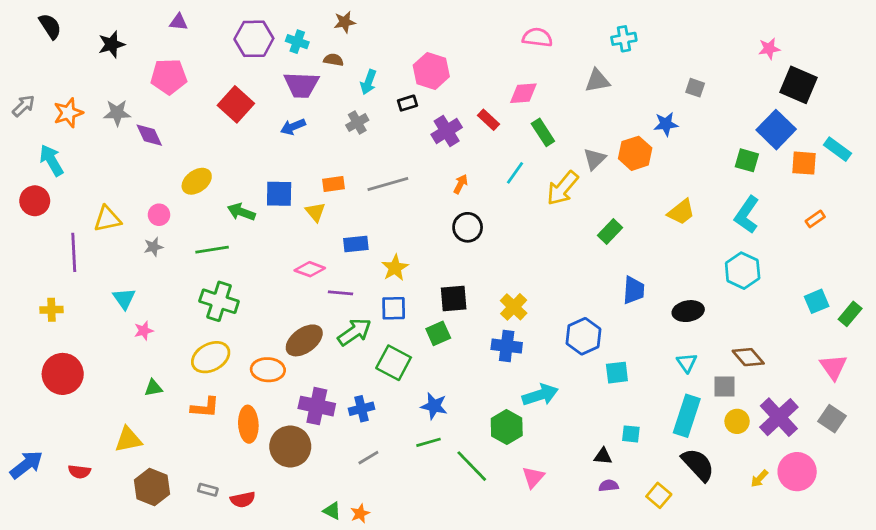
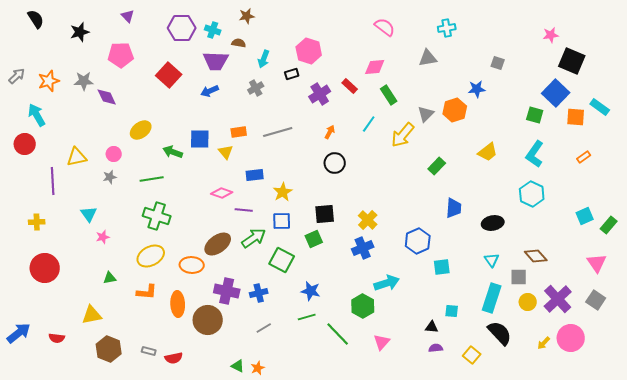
purple triangle: (179, 22) -> (128, 16), turned 40
pink semicircle: (537, 37) -> (385, 27), turned 30
blue cross: (507, 346) -> (363, 248), turned -30

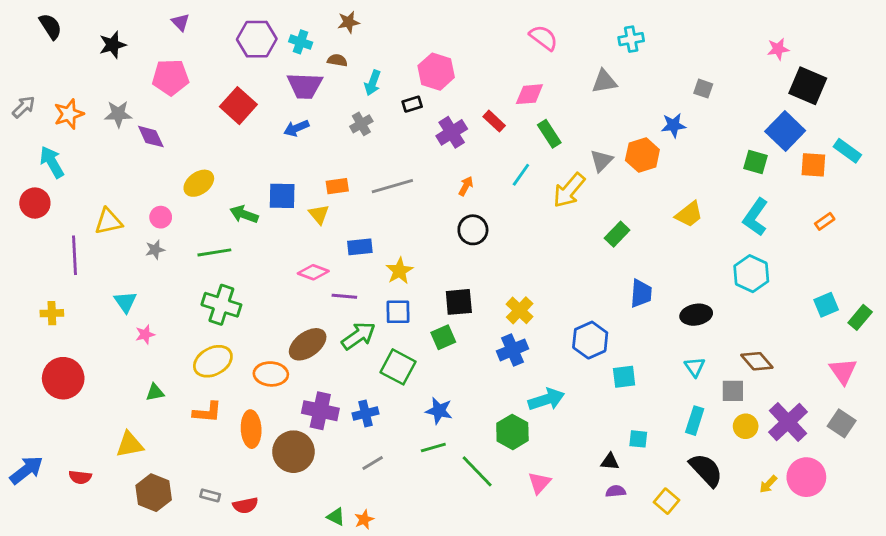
cyan rectangle: (492, 298) -> (695, 421), size x0.7

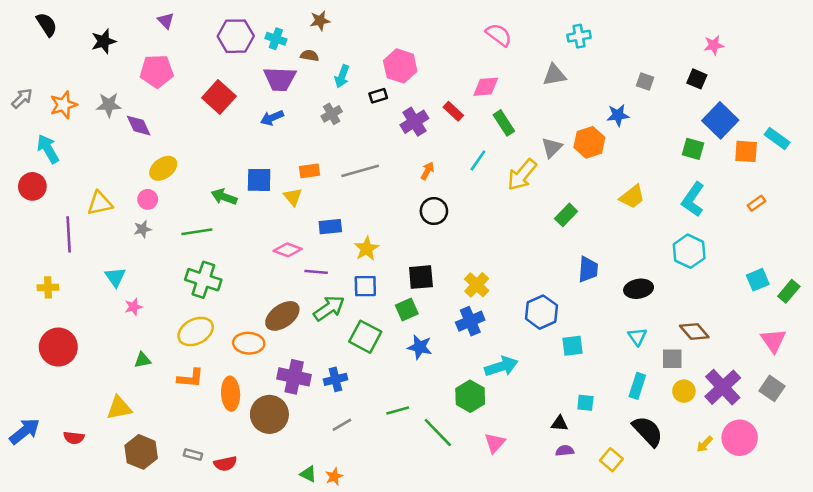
black square: (808, 86) -> (697, 79), moved, size x0.6
yellow ellipse: (199, 183) -> (163, 168), moved
blue star: (439, 411) -> (420, 347), moved

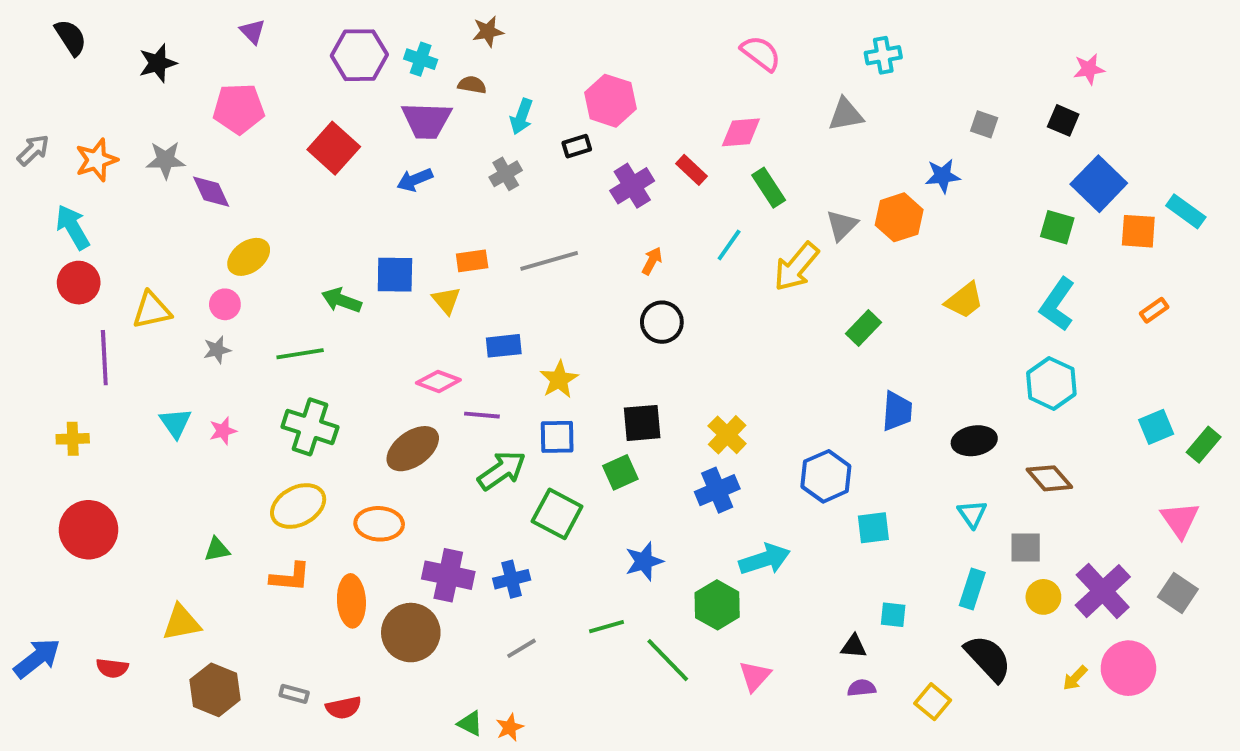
red circle: (32, 186) -> (79, 283), moved
pink star: (133, 307) -> (223, 431), moved
brown ellipse: (282, 316) -> (413, 449), moved
brown diamond: (694, 331) -> (1049, 478), moved
blue star: (420, 347) -> (644, 561), moved, turned -30

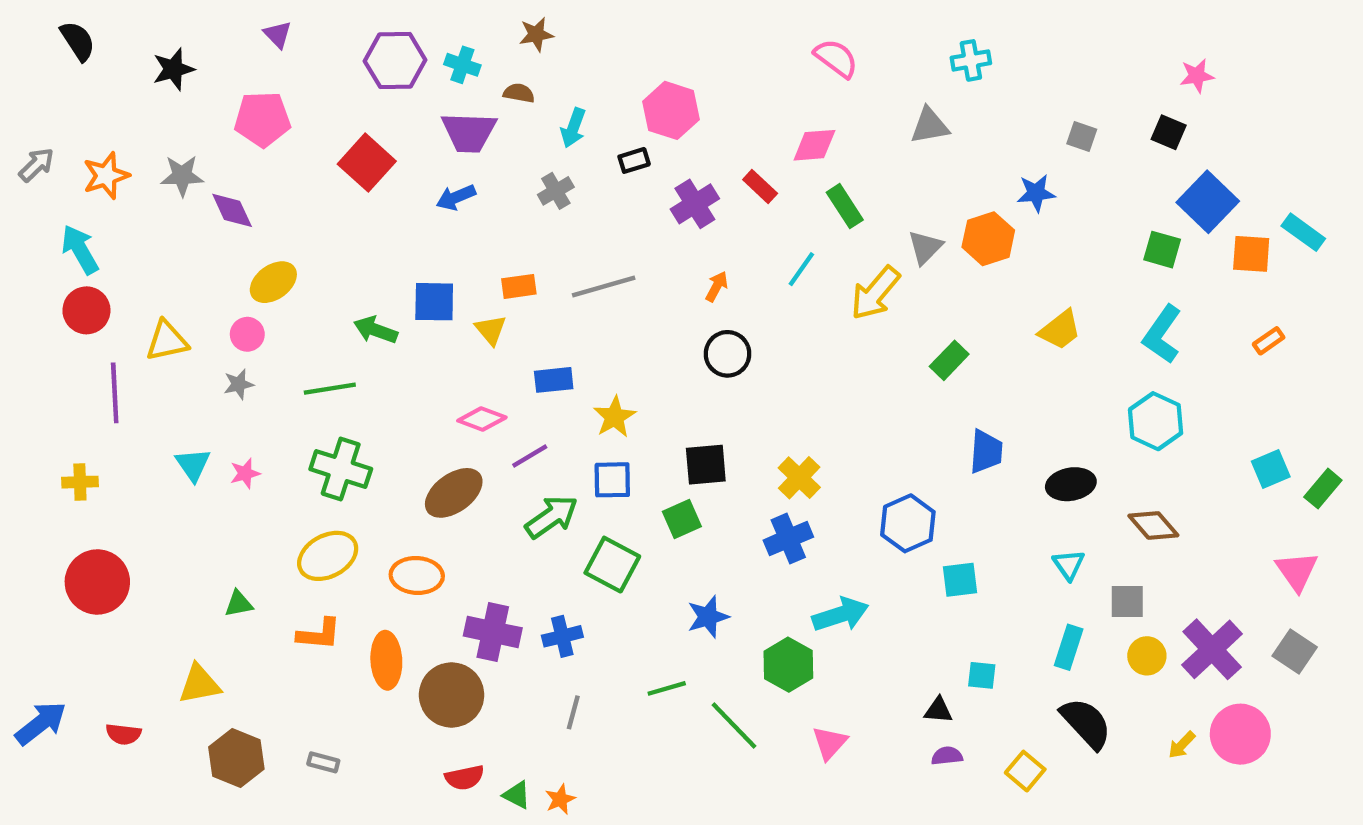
purple line: (482, 415) -> (530, 456), turned -36
gray line: (521, 648) -> (573, 712), turned -44
red semicircle: (344, 708) -> (465, 778), moved

